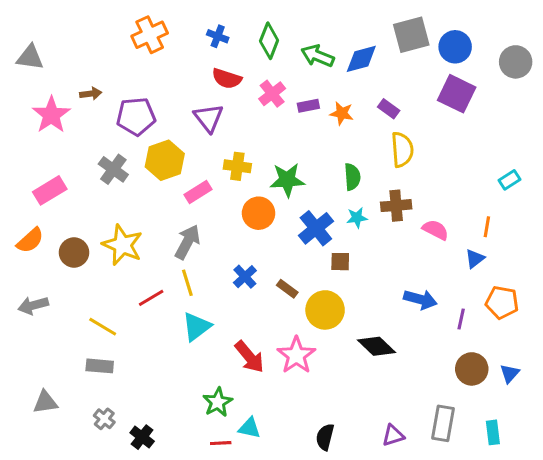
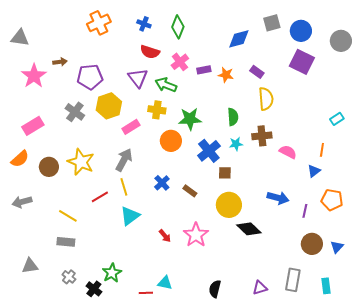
gray square: (411, 35) -> (272, 23), size x0.7
green arrow: (317, 56) -> (166, 85), moved
yellow circle: (325, 310) -> (229, 205), moved
red arrow: (249, 357) -> (165, 236), size x0.6
green star: (218, 402) -> (112, 273), moved

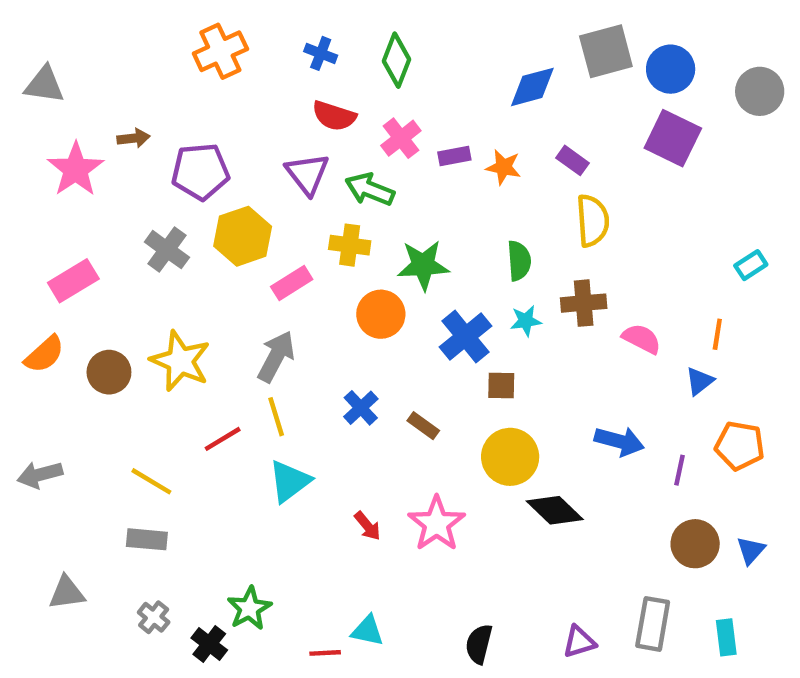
gray square: (272, 23) -> (606, 51), size x1.4
gray arrow: (22, 202) -> (40, 475), moved

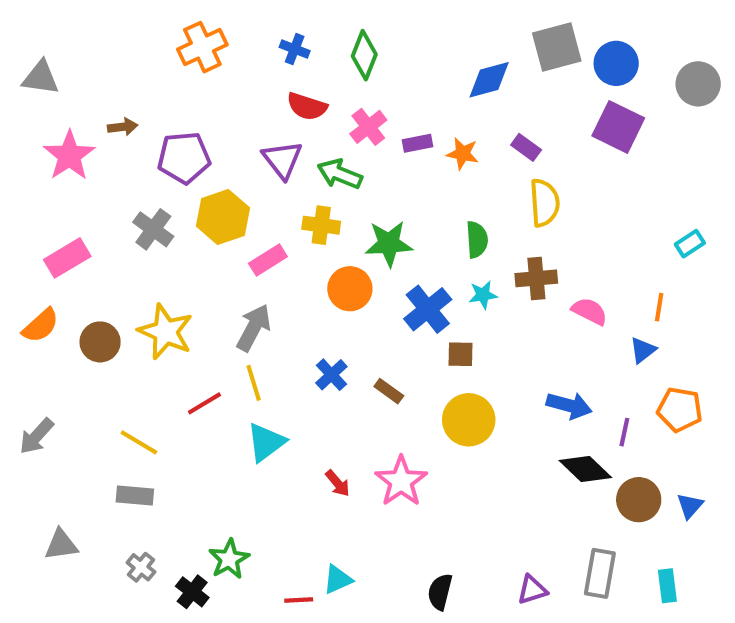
gray arrow: (40, 475) -> (37, 436), turned -33
black diamond: (555, 510) -> (585, 469), moved
cyan triangle: (367, 631) -> (338, 580), turned -36

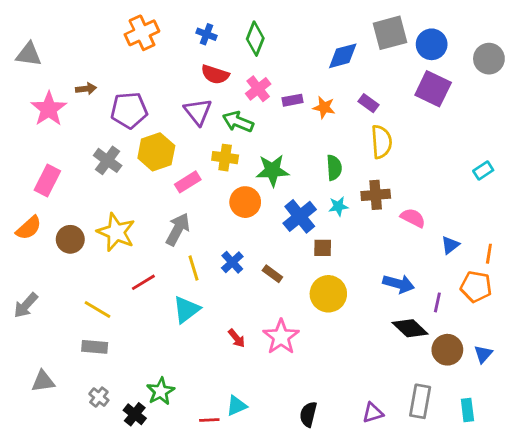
pink rectangle: (67, 258) -> (47, 181), turned -32
orange line: (659, 307) -> (489, 254), moved
yellow line: (254, 383) -> (194, 268), moved

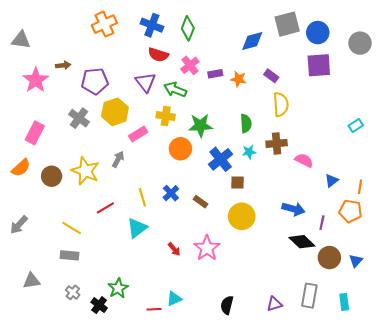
blue cross: (206, 34) -> (152, 25), size x1.5
purple square: (433, 89) -> (319, 65), turned -30
gray arrow: (178, 229) -> (118, 159), moved, size x0.7

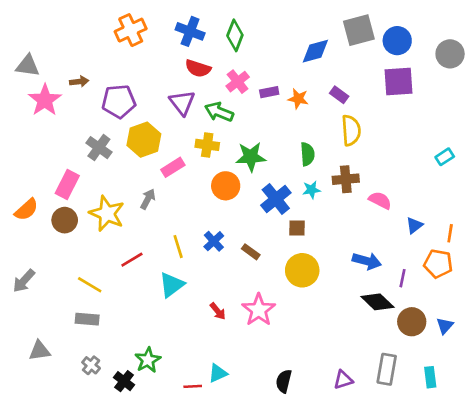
gray triangle: (21, 40) -> (28, 66), moved
pink rectangle: (35, 133) -> (67, 184), moved

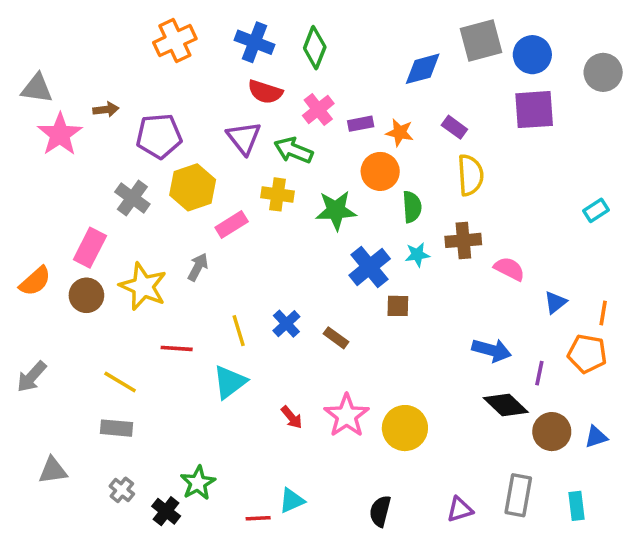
orange circle: (226, 186) -> (380, 171), moved
red line: (132, 260) -> (177, 348), turned 35
yellow circle: (302, 270) -> (405, 428), moved
blue triangle: (445, 326) -> (596, 437), turned 30

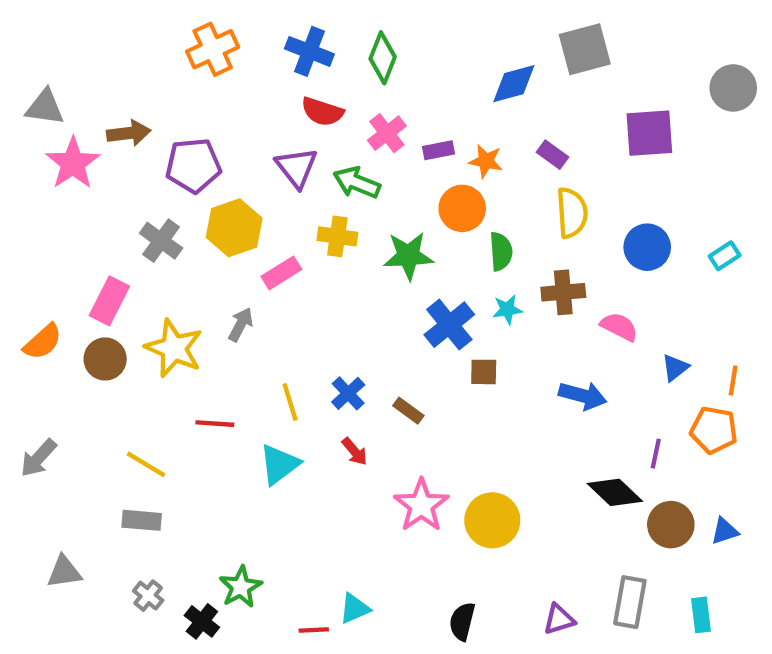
blue circle: (532, 55) -> (647, 247), moved
brown arrow: (106, 110) -> (129, 133), size x1.4
blue arrow: (492, 350) -> (583, 396), moved
red arrow: (292, 417) -> (355, 451), moved

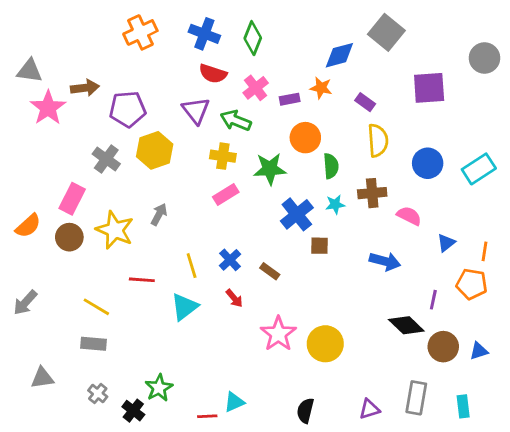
gray square: (585, 49) -> (386, 32), turned -36
orange star: (486, 161) -> (321, 88), moved
cyan rectangle: (725, 256) -> (479, 169), size x1.6
pink rectangle: (281, 273) -> (226, 194), moved

